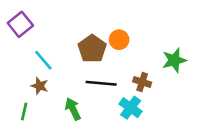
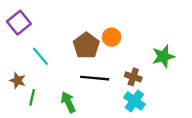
brown star: (40, 86) -> (18, 80), moved
cyan cross: (131, 108) -> (134, 101), moved
green line: (24, 111) -> (32, 97), moved

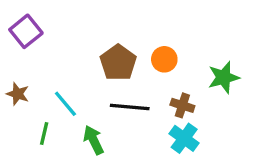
orange circle: (112, 37) -> (164, 59), moved
cyan line: (41, 56) -> (65, 104), moved
brown star: (18, 80) -> (18, 94), moved

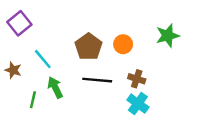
green star: (224, 77) -> (168, 36), moved
cyan line: (65, 104) -> (43, 59), moved
green arrow: (93, 140) -> (55, 87), moved

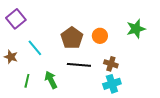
green arrow: (55, 87) -> (51, 80), moved
cyan cross: (138, 104) -> (112, 84), turned 36

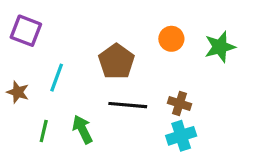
purple square: (16, 19) -> (26, 31), turned -30
orange circle: (100, 36) -> (171, 39), moved
cyan line: (35, 48) -> (57, 78), turned 60

